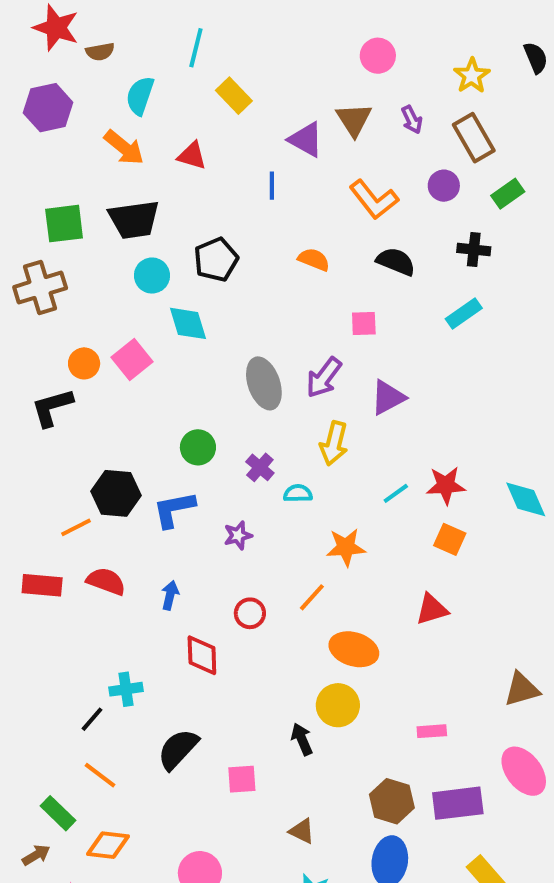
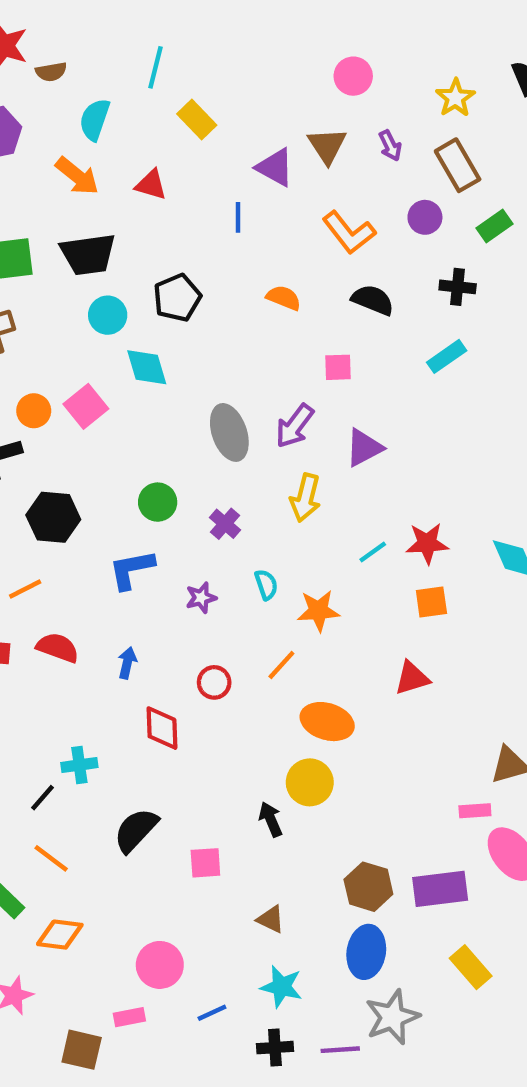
black hexagon: (116, 493) -> (53, 517), moved
cyan semicircle: (298, 493) -> (266, 585), moved, turned 72
orange square: (450, 539) -> (431, 602), turned -32
pink rectangle: (432, 731) -> (475, 811), moved

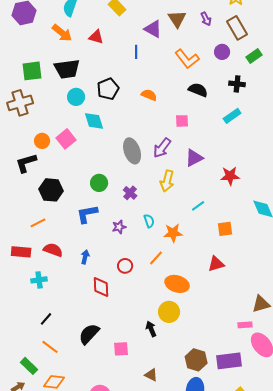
orange semicircle: (284, 298) -> (149, 95), moved
red star: (427, 543) -> (230, 176), moved
cyan cross: (79, 765) -> (39, 280), moved

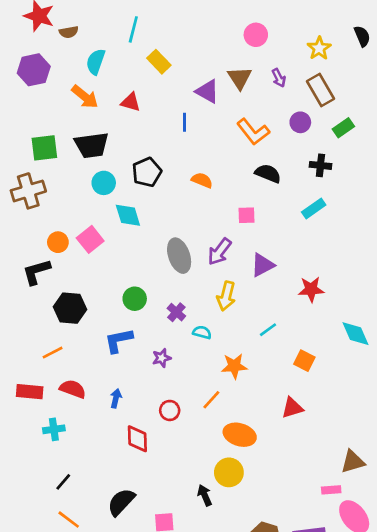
cyan semicircle: (149, 221) -> (202, 332), moved, turned -56
orange square: (225, 229) -> (304, 361), turned 35

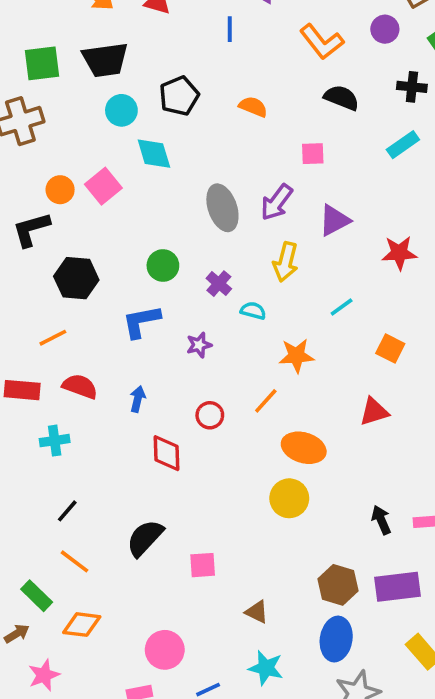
black arrow: (205, 495) -> (381, 520), moved

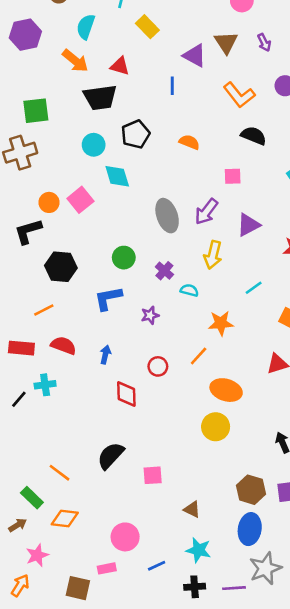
black trapezoid: (105, 60) -> (100, 98), moved
black line: (67, 511) -> (19, 399), moved

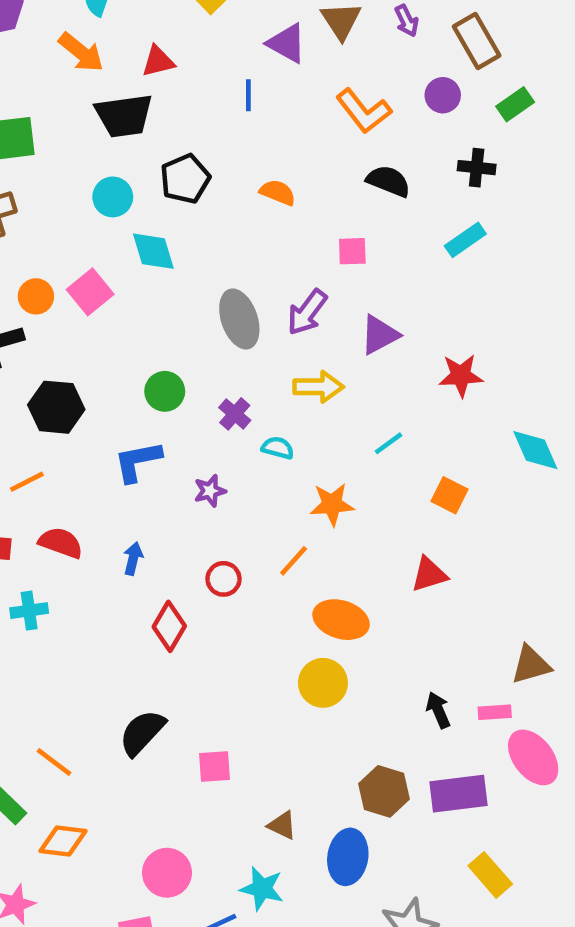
red triangle: (120, 66) -> (158, 61), turned -30
yellow arrow: (213, 255) -> (318, 387), turned -104
red diamond: (126, 394) -> (169, 626), turned 32
blue ellipse: (250, 529) -> (348, 857), moved
cyan star: (199, 550) -> (262, 889), moved

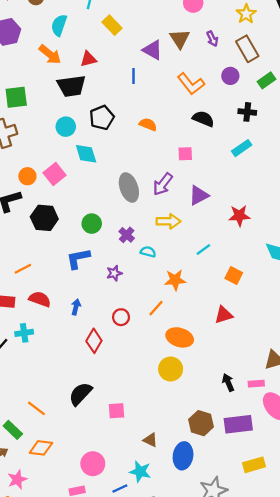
black hexagon: (56, 407) -> (44, 218), moved
yellow rectangle: (490, 875) -> (254, 465), turned -65

